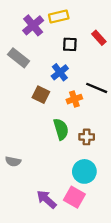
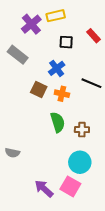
orange cross: (74, 99) -> (62, 94), moved, turned 32

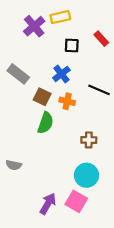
gray rectangle: (18, 55) -> (18, 74), moved
green semicircle: (58, 122) -> (46, 123), moved, turned 36
purple arrow: (44, 189) -> (48, 204), turned 78

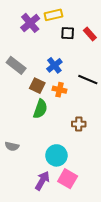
black square: (72, 46) -> (68, 33), moved
cyan circle: (86, 175) -> (56, 155), moved

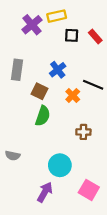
gray rectangle: (16, 65) -> (17, 70), turned 60
orange cross: (60, 90) -> (73, 95), moved, turned 32
pink square: (68, 179) -> (89, 190), moved

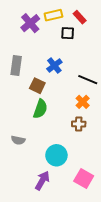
red rectangle: (95, 36) -> (80, 17), moved
orange cross: (73, 95) -> (83, 102), moved
gray semicircle: (13, 156) -> (18, 140), moved

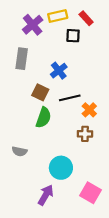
gray rectangle: (16, 66) -> (22, 59), moved
black line: (88, 80) -> (70, 98), moved, turned -36

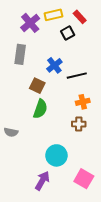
black square: (73, 36) -> (68, 33), turned -32
black line: (70, 98) -> (77, 76), moved
orange cross: (89, 110) -> (83, 102), turned 32
gray semicircle: (19, 151) -> (11, 132), moved

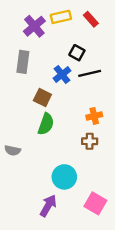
black square: (68, 33) -> (77, 53), moved, turned -32
black line: (77, 76) -> (90, 73), moved

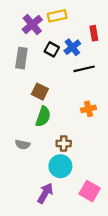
red rectangle: (91, 19) -> (94, 33), moved, turned 32
black square: (77, 53) -> (52, 49), moved
blue cross: (62, 75) -> (72, 47), moved
brown cross: (90, 141) -> (64, 143), moved
gray semicircle: (13, 150) -> (23, 145), moved

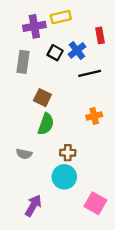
purple cross: (32, 25) -> (34, 26), turned 30
purple arrow: (45, 193) -> (33, 206), moved

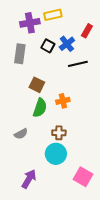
red rectangle: (100, 35) -> (87, 31), turned 40
orange cross: (94, 116) -> (63, 101), moved
gray semicircle: (24, 154) -> (21, 134), turned -40

